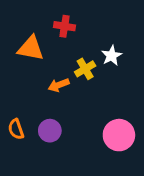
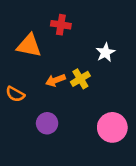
yellow cross: (85, 69) -> (80, 79), moved
orange semicircle: (16, 129) -> (15, 94), moved, turned -42

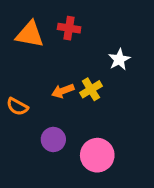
orange triangle: (29, 46) -> (30, 34), moved
pink circle: (112, 127) -> (97, 155), moved

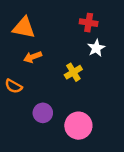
red cross: (69, 28) -> (89, 23), moved
orange arrow: (63, 91) -> (33, 57), moved

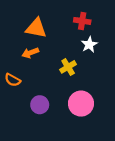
orange triangle: (24, 28) -> (36, 28), moved
pink circle: (78, 126) -> (81, 104), moved

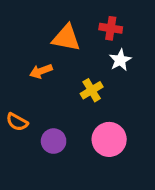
orange triangle: (36, 28) -> (66, 38), moved
orange semicircle: (13, 80) -> (17, 122), moved

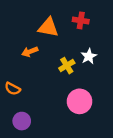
white star: (120, 60) -> (89, 56), moved
purple circle: (54, 141) -> (22, 121), moved

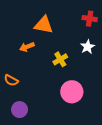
red cross: (81, 20) -> (90, 19), moved
white star: (89, 56) -> (88, 47), moved

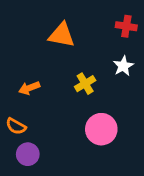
orange arrow: (27, 47) -> (29, 88), moved
orange semicircle: (11, 80) -> (16, 126), moved

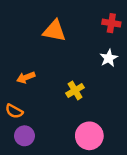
yellow cross: (85, 84) -> (75, 90), moved
pink circle: (101, 129) -> (89, 136), moved

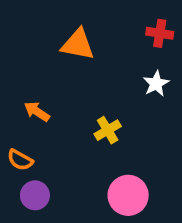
orange arrow: (26, 78) -> (37, 112), turned 54

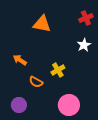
red cross: (160, 33) -> (86, 18), turned -32
orange semicircle: (20, 160) -> (36, 82), moved

